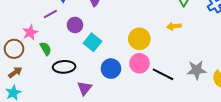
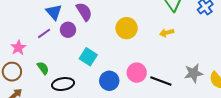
purple circle: (75, 25) -> (68, 30), moved
pink star: (30, 32) -> (18, 48), moved
yellow circle: (139, 39) -> (127, 28), moved

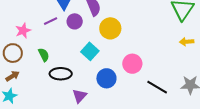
yellow circle: (127, 28) -> (110, 28), moved
yellow arrow: (167, 33) -> (187, 42), moved
pink circle: (137, 73) -> (132, 64), moved

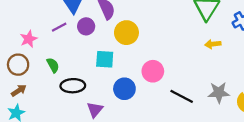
cyan square: (90, 51) -> (105, 59), turned -36

